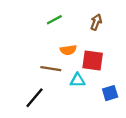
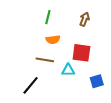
green line: (54, 20) -> (48, 17), turned -48
orange semicircle: (68, 50) -> (53, 40), moved

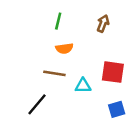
red square: (81, 53) -> (113, 72), moved
blue square: (97, 81) -> (117, 109), moved

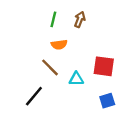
brown arrow: (103, 24) -> (80, 19), moved
brown line: (54, 73) -> (50, 67), turned 36

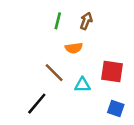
orange semicircle: (59, 45) -> (74, 48), moved
blue square: (107, 101) -> (116, 108), turned 35

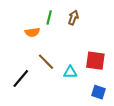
orange semicircle: (74, 48) -> (32, 32), moved
black line: (37, 104) -> (21, 78), moved

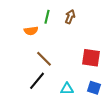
cyan triangle: (70, 72) -> (67, 89), moved
black line: (21, 78) -> (37, 81), moved

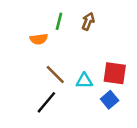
blue square: (94, 88) -> (110, 100), moved, turned 32
cyan triangle: (67, 89) -> (84, 81), moved

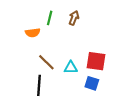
blue square: (110, 100) -> (92, 83), turned -32
black line: (46, 102) -> (39, 85), turned -36

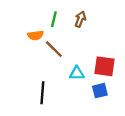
brown line: (46, 62) -> (54, 49), moved
blue square: (92, 83) -> (100, 91), turned -32

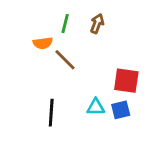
cyan triangle: (77, 73) -> (96, 107), moved

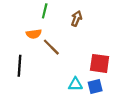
green line: (65, 24) -> (45, 11), moved
black line: (51, 113) -> (19, 66), moved

